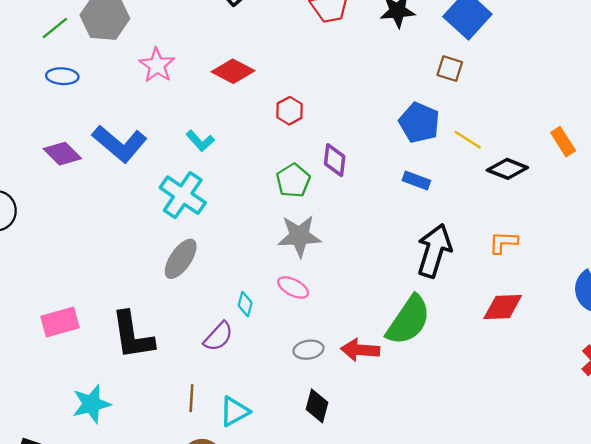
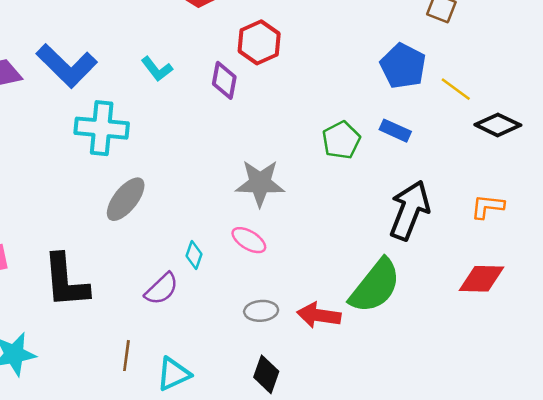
red hexagon: (289, 111) -> (259, 42), size x1.4
purple diamond: (335, 160) -> (224, 80), moved
green pentagon: (293, 181) -> (341, 140), moved
cyan cross: (183, 195) -> (102, 128), moved, turned -33

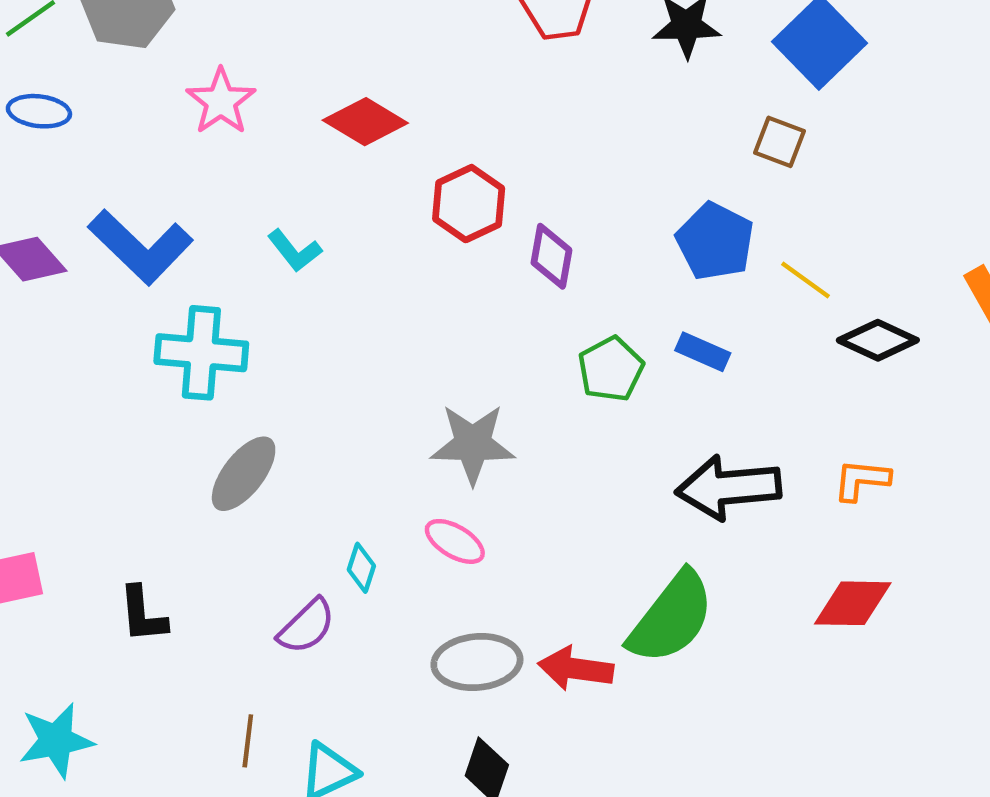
purple diamond: (224, 80) -> (551, 256), moved
black arrow: (409, 210) -> (729, 488), turned -116
black L-shape: (66, 281) -> (143, 614), size x0.6
gray ellipse: (261, 311) -> (477, 662), size x1.5

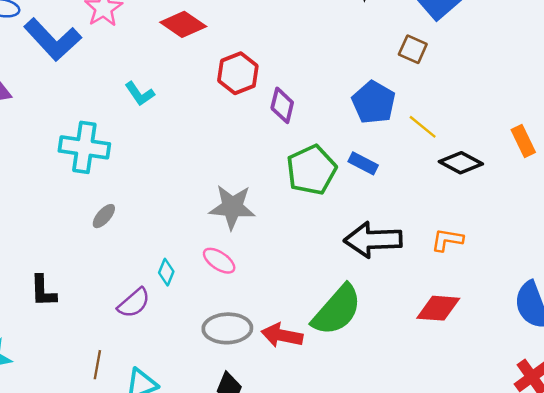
blue L-shape: (140, 247) -> (53, 40), moved
green pentagon: (611, 369) -> (311, 170), size x1.4
gray ellipse: (244, 474) -> (104, 216), size x0.6

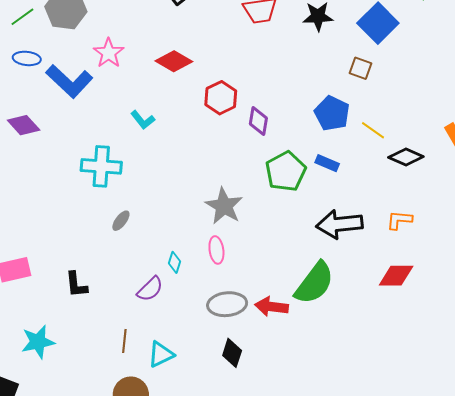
gray star: (232, 207) -> (224, 206), turned 30
pink ellipse: (219, 261) -> (216, 250), turned 52

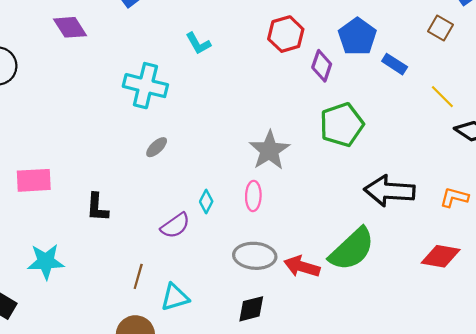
blue pentagon: (332, 113) -> (357, 37), moved
blue rectangle: (327, 163) -> (395, 64), moved
black diamond: (232, 353) -> (251, 309), turned 48

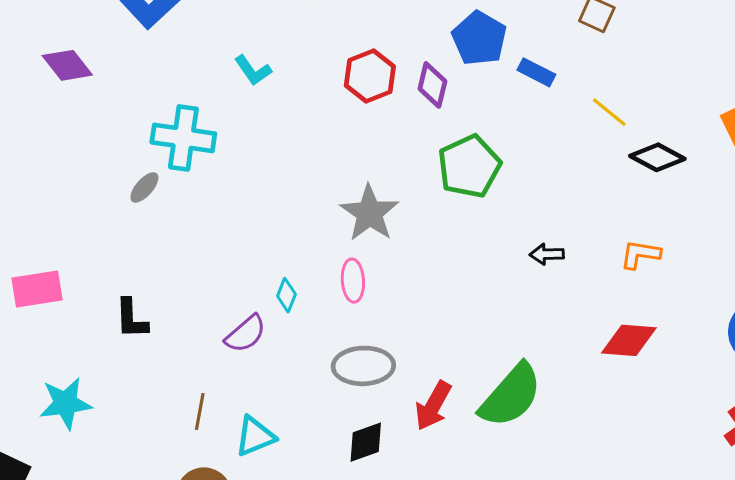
red hexagon: (286, 34) -> (370, 76), moved
gray ellipse: (157, 147) -> (144, 187), moved
black arrow: (389, 191) -> (547, 254), size x0.5
green semicircle: (352, 249) -> (511, 396), moved
red arrow: (302, 267) -> (433, 406), moved, turned -72

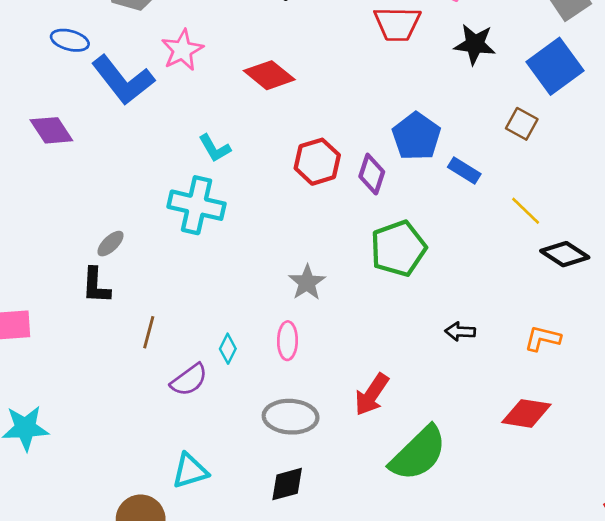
cyan cross: (183, 138) -> (197, 205), moved
gray star: (369, 213) -> (307, 282), size x0.7
black L-shape: (131, 319) -> (96, 286), moved
red arrow: (433, 406) -> (372, 395), moved
brown line: (200, 412) -> (149, 332), moved

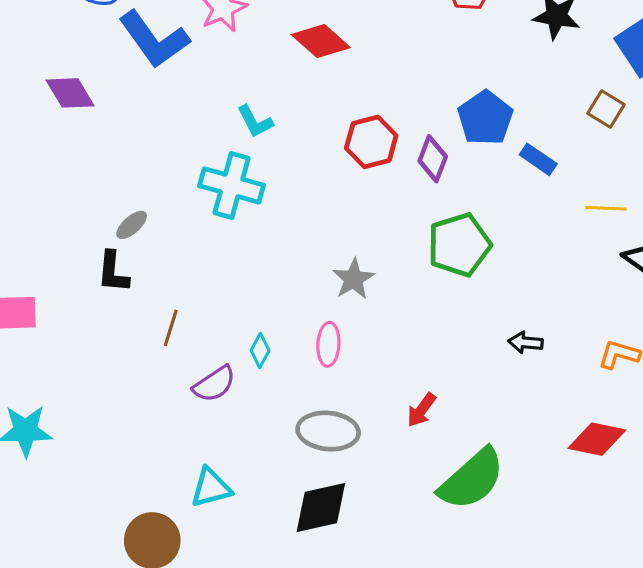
yellow line: (526, 211) -> (606, 208), turned -44
red arrow: (372, 395) -> (422, 410), size x0.7
black diamond: (287, 484) -> (321, 508), size x1.4

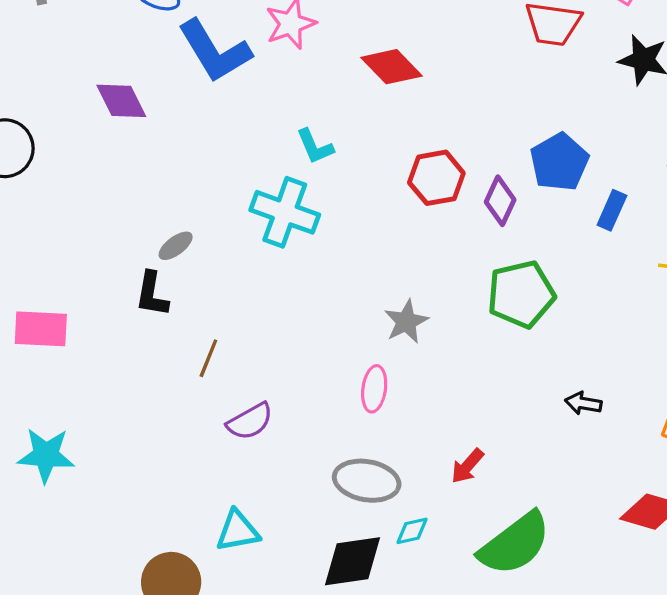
blue rectangle: (538, 159) -> (612, 210), turned 75
cyan diamond: (260, 351) -> (412, 531), moved, turned 44

